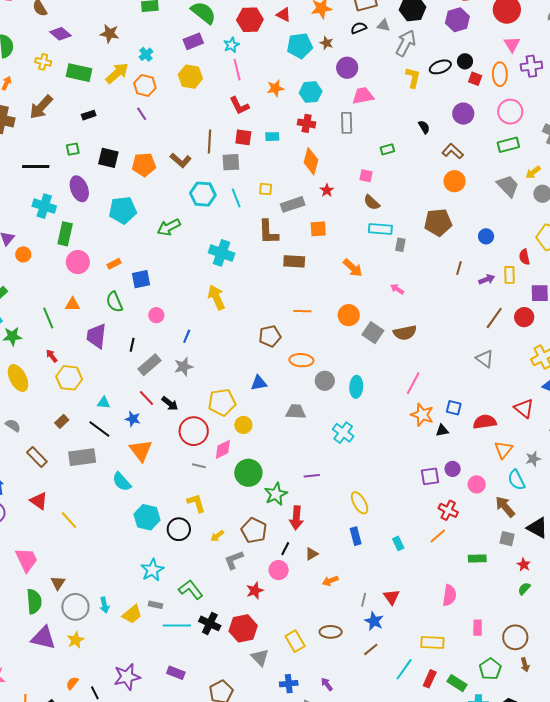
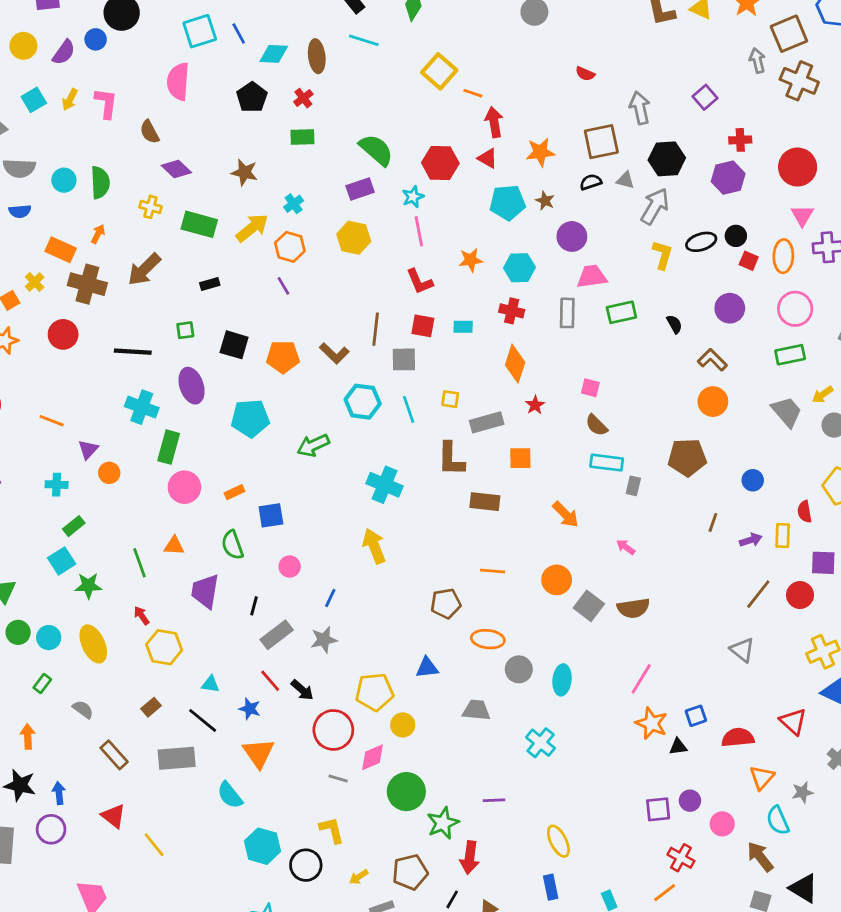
green rectangle: (387, 149) -> (621, 312), moved, size x1.5
blue square: (454, 408) -> (696, 716), turned -35
brown pentagon: (254, 531) -> (410, 872), turned 30

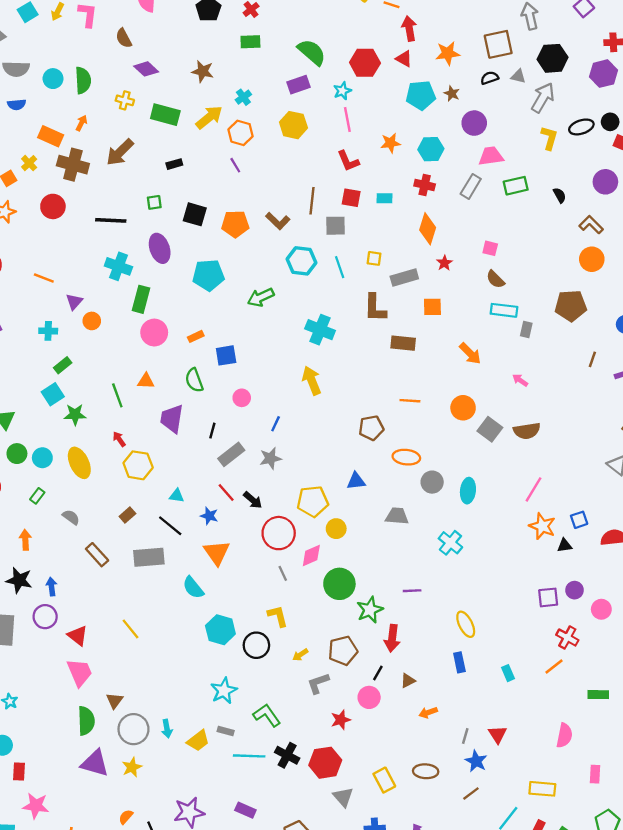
gray rectangle: (567, 313) -> (471, 186), turned 30
gray line: (338, 779) -> (283, 573), turned 49
red triangle: (113, 816) -> (78, 636), moved

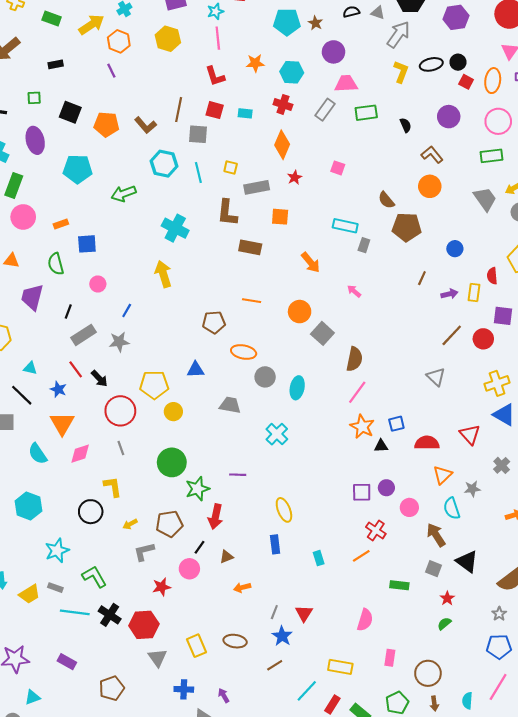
green rectangle: (165, 115) -> (52, 18), size x0.7
brown semicircle: (495, 279) -> (386, 200), moved
brown semicircle: (527, 431) -> (354, 359), moved, turned -75
pink diamond: (311, 556) -> (80, 454), moved
cyan hexagon: (220, 630) -> (28, 506), moved

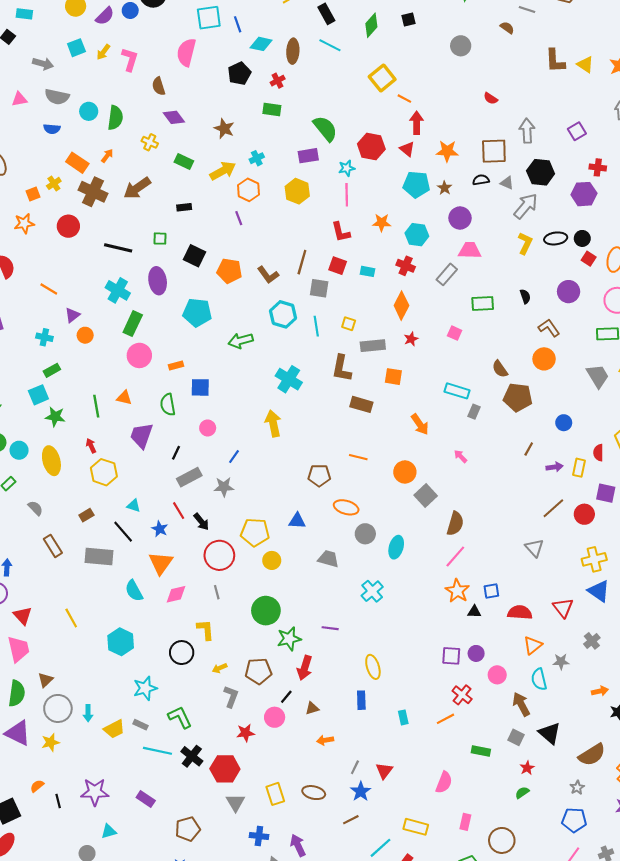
green rectangle: (366, 113) -> (483, 303), moved
gray L-shape: (144, 552) -> (231, 697), turned 120
purple arrow: (224, 695) -> (298, 845), size x1.5

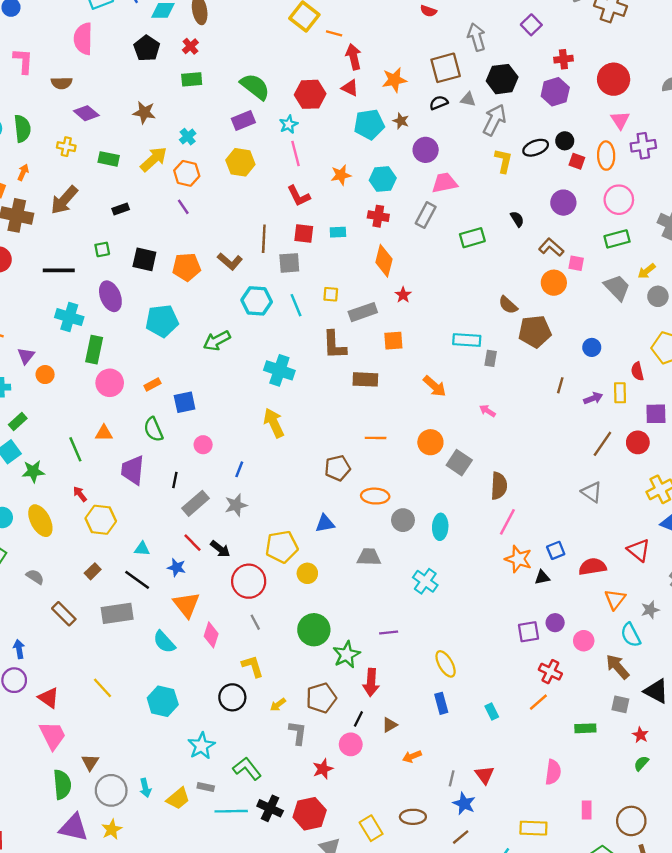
brown semicircle: (159, 86) -> (62, 83), turned -60
pink square: (455, 333) -> (576, 263), moved
pink diamond: (176, 594) -> (211, 635), turned -45

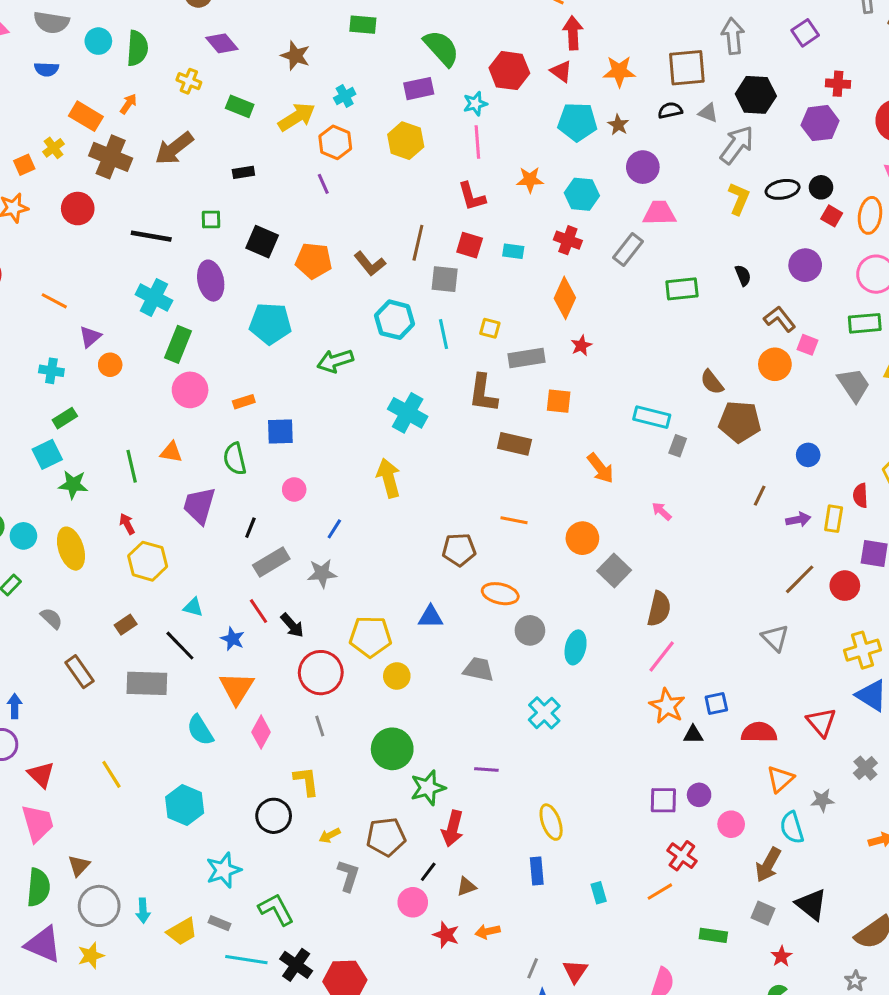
brown arrow: (618, 667) -> (768, 865), turned -120
red star: (323, 769) -> (446, 935), moved, turned 30

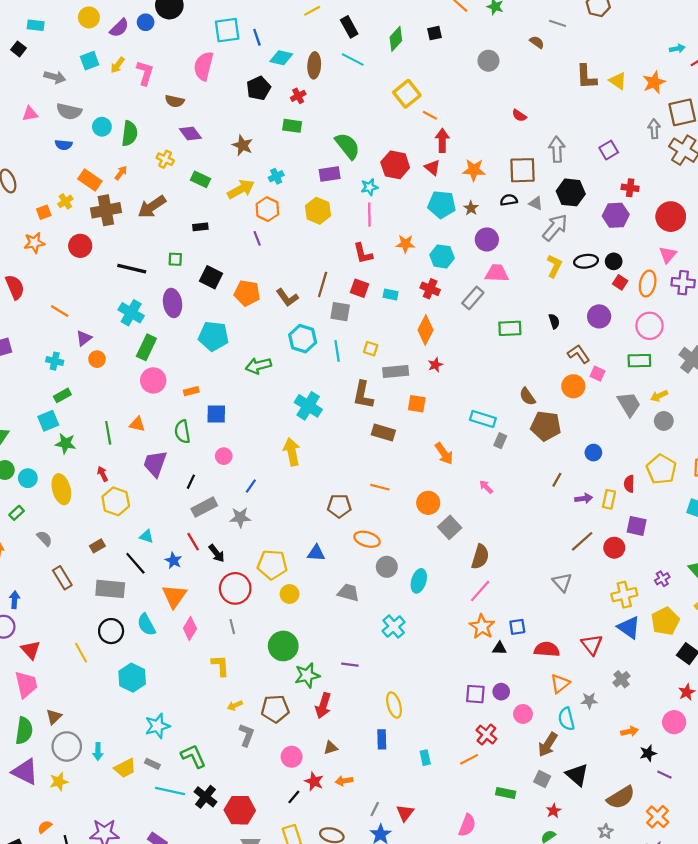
brown cross: (111, 157) -> (106, 210), turned -36
black circle: (274, 816) -> (111, 631), moved
black line: (428, 872) -> (294, 797), moved

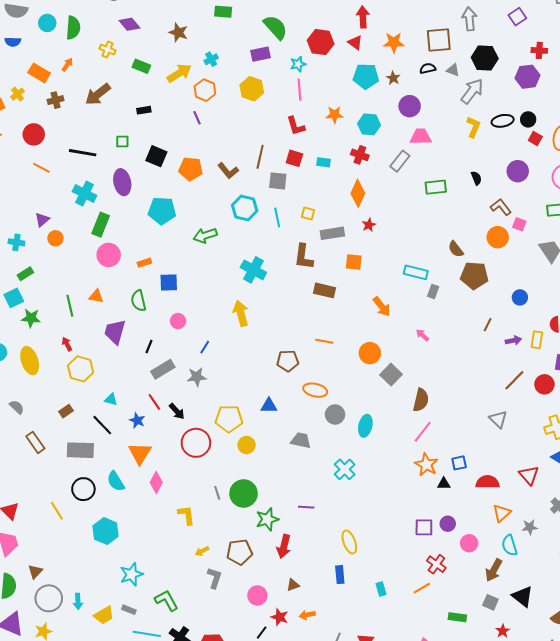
brown cross: (106, 210) -> (56, 100), size x0.6
orange line: (60, 311) -> (41, 168), moved
gray line: (232, 627) -> (217, 493), moved

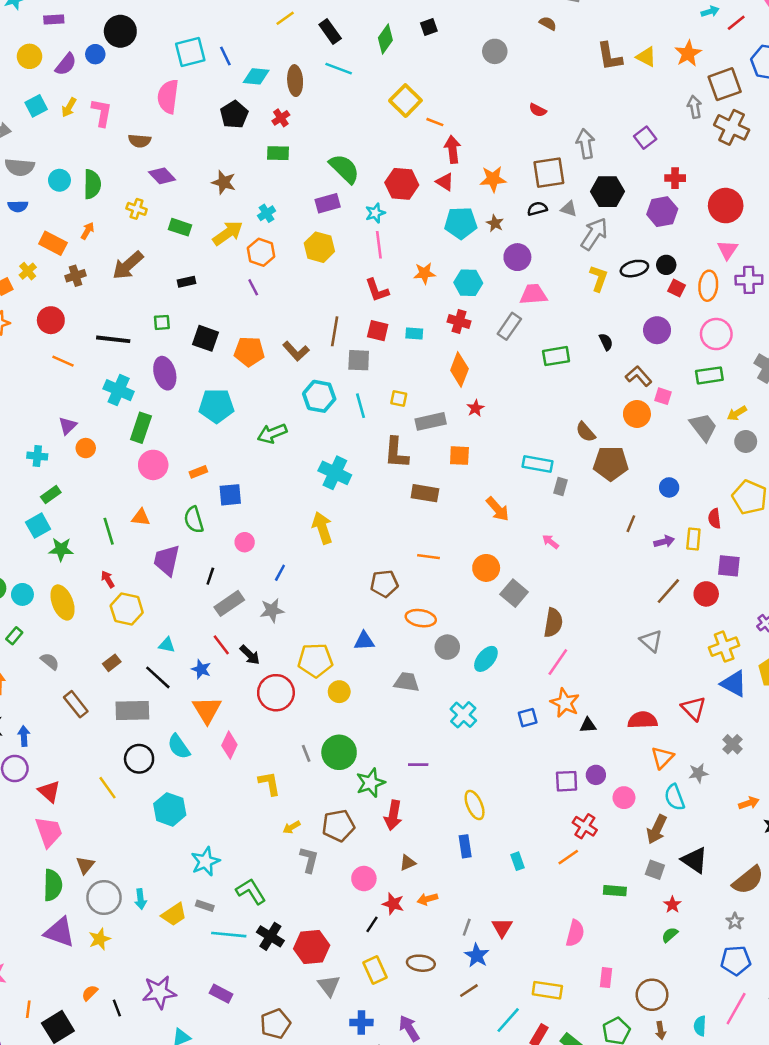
cyan ellipse: (365, 426) -> (486, 659), turned 30
blue square: (459, 463) -> (528, 718), moved

